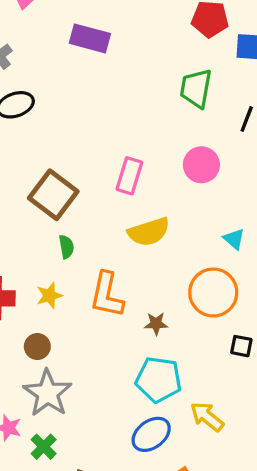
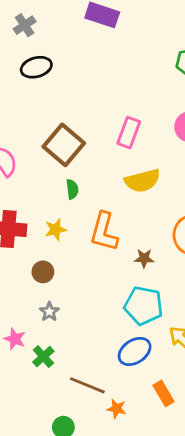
gray star: (48, 393) -> (49, 312), size x0.5

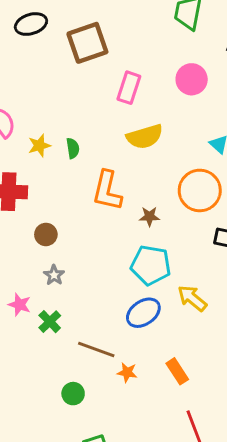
brown square: (64, 145) -> (87, 43), moved, turned 33
yellow star: (56, 230) -> (39, 146), moved
orange rectangle: (164, 393) -> (177, 371), moved

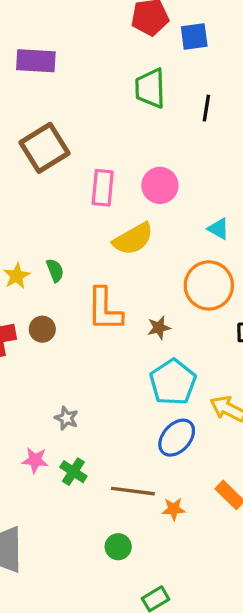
pink circle: (192, 79) -> (160, 185), moved
brown circle: (46, 234) -> (42, 329), moved
cyan pentagon: (151, 265) -> (173, 382), turned -30

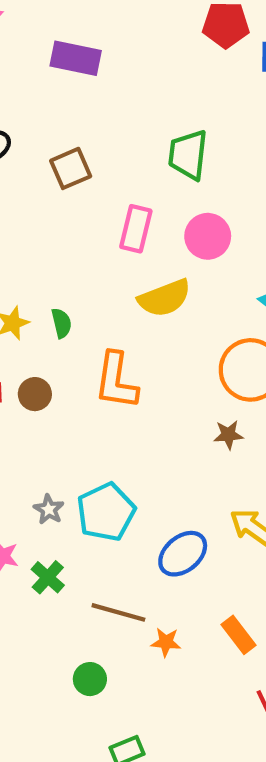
green trapezoid: (150, 88) -> (188, 155), moved
brown square: (45, 148) -> (71, 168), size x0.7
brown star: (159, 328) -> (228, 435), moved
cyan pentagon: (173, 382) -> (106, 512), moved

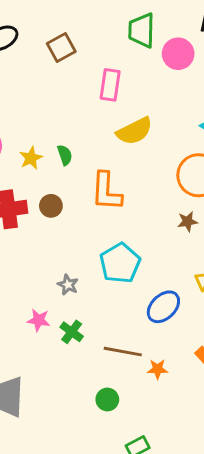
pink circle: (208, 236) -> (178, 54), moved
cyan pentagon: (106, 512) -> (120, 263), moved

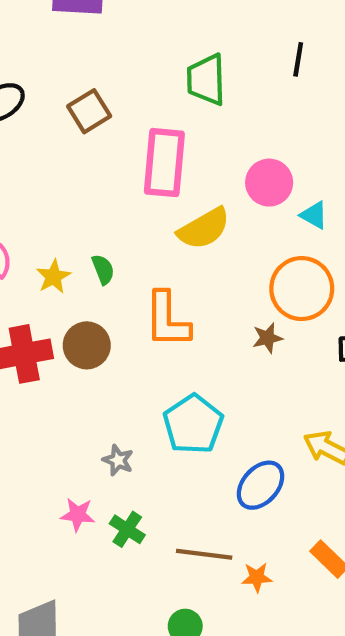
pink circle: (178, 54) -> (269, 183), moved
pink rectangle: (110, 85) -> (164, 163), size x1.4
brown circle: (51, 206) -> (87, 345), size x1.4
brown star: (187, 222) -> (267, 338), moved

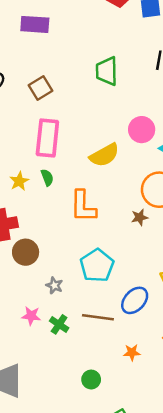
pink rectangle: (164, 163) -> (47, 138), moved
brown circle: (87, 345) -> (26, 252), moved
brown line: (204, 554) -> (98, 317), moved

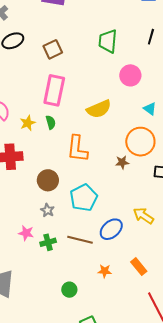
pink circle: (142, 130) -> (130, 75), moved
brown circle: (26, 252) -> (48, 180), moved
green cross: (59, 324) -> (48, 242), turned 35

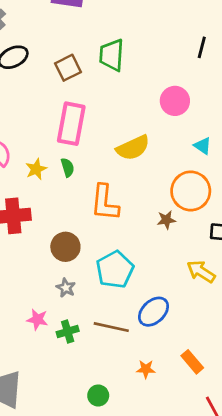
green trapezoid: (108, 41) -> (112, 55), moved
yellow arrow: (143, 216) -> (201, 272), moved

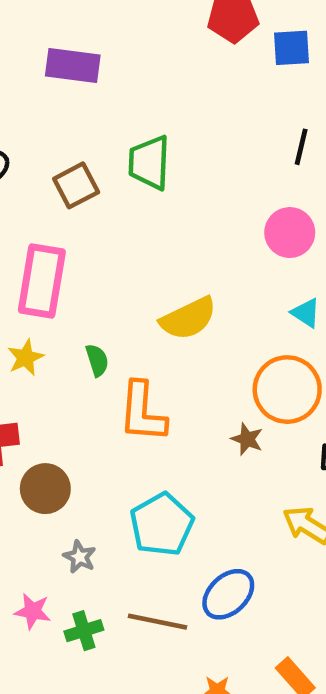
pink circle: (175, 101) -> (290, 233), moved
pink rectangle: (71, 124) -> (42, 281), moved
green semicircle: (68, 167) -> (97, 360), moved
brown star: (166, 220) -> (247, 439), turned 30
brown circle: (65, 247) -> (45, 489), moved

